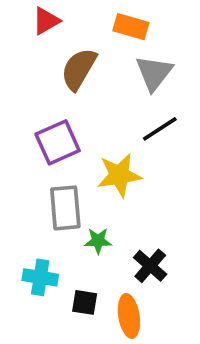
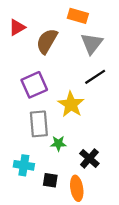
red triangle: (46, 21) -> (17, 27), moved
yellow star: (119, 175) -> (71, 104), turned -30

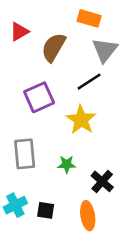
black line: (95, 77) -> (89, 82), moved
gray rectangle: (39, 124) -> (25, 154), moved
cyan cross: (24, 165) -> (15, 205), moved, turned -36
black square: (50, 180) -> (46, 210), moved

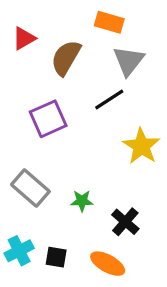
yellow star: (81, 120) -> (141, 146), moved
gray rectangle: (25, 154) -> (30, 188), turned -44
orange ellipse: (88, 216) -> (108, 264), turned -52

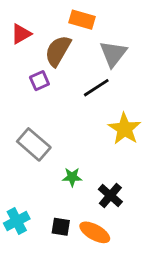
orange rectangle: (109, 22) -> (82, 20), moved
purple square: (48, 119) -> (39, 81), moved, size x0.6
gray rectangle: (30, 188) -> (34, 144), moved
black square: (56, 257) -> (61, 227), moved

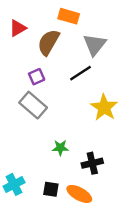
purple square: (39, 81) -> (37, 77), moved
gray rectangle: (34, 144) -> (33, 105), moved
black cross: (110, 195) -> (92, 163), turned 36

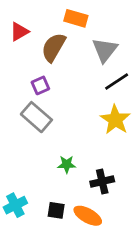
black line: (80, 73) -> (117, 82), moved

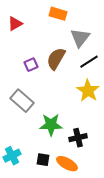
brown semicircle: (54, 47) -> (56, 59), moved
gray rectangle: (36, 117) -> (22, 101), moved
green star: (67, 164) -> (51, 125), size x1.6

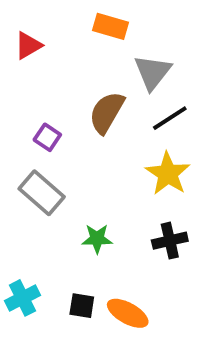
purple square: (31, 65) -> (47, 137), moved, turned -32
green star: (51, 125) -> (97, 239), size x0.7
black cross: (78, 138) -> (170, 241), moved

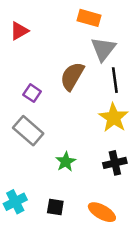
orange rectangle: (110, 26) -> (89, 18), moved
black line: (170, 118) -> (115, 80), turned -65
green star: (97, 239) -> (66, 162), turned -30
orange ellipse: (128, 313) -> (102, 212), moved

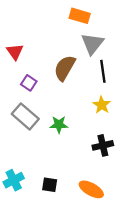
red triangle: (19, 31) -> (15, 52), moved, turned -36
yellow star: (114, 118) -> (102, 105), size x0.7
green star: (66, 162) -> (59, 125), moved, turned 30

